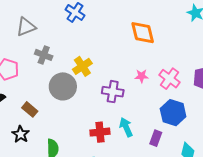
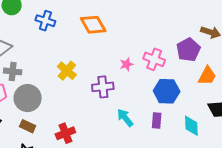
orange diamond: (143, 33) -> (93, 25), moved
gray cross: (44, 55) -> (13, 71), moved
gray circle: (63, 86) -> (28, 98), moved
red cross: (100, 132) -> (65, 133), moved

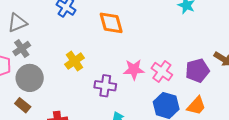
pink star: (127, 64) -> (134, 70), size x1.5
gray cross: (13, 71) -> (22, 49), turned 36
orange trapezoid: (207, 76) -> (196, 106), moved

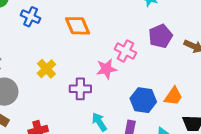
purple pentagon: (197, 70) -> (161, 36), moved
pink cross: (162, 71) -> (125, 51), moved

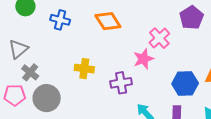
pink cross: (125, 51) -> (159, 38), turned 30
yellow cross: (46, 69) -> (84, 69), turned -30

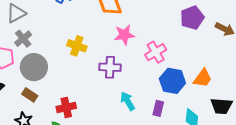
pink cross: (159, 38) -> (156, 52), moved
pink star: (143, 59) -> (124, 35), moved

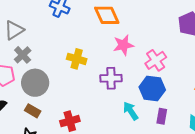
blue hexagon: (172, 81) -> (152, 88), moved

